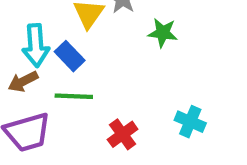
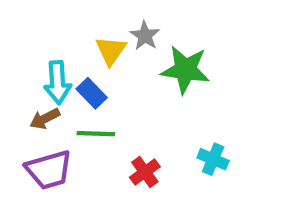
green star: (163, 33) -> (185, 70), size x1.6

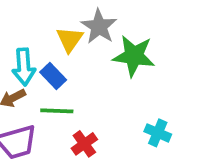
gray star: (145, 36) -> (99, 27), size x1.4
red cross: (145, 172) -> (84, 144), moved

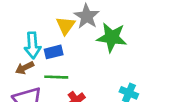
blue rectangle: (53, 76) -> (54, 52), turned -60

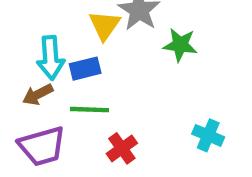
green star: (112, 37) -> (180, 45), size x0.7

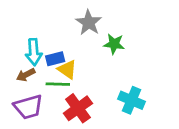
yellow triangle: (105, 25) -> (67, 69), moved, turned -30
cyan cross: (208, 135) -> (131, 100), size x1.4
red cross: (122, 148) -> (78, 108), size x1.5

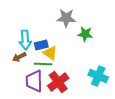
gray star: (89, 23) -> (66, 18), turned -30
purple trapezoid: (28, 107) -> (34, 81), moved, turned 105

